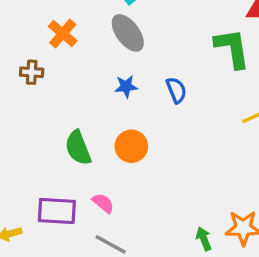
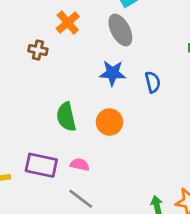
blue star: (126, 86) -> (112, 73), size x1.4
pink semicircle: (103, 203) -> (80, 165), turned -36

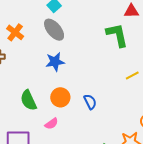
blue semicircle: (153, 82) -> (90, 102), moved
pink semicircle: (80, 165) -> (51, 124), moved, turned 144

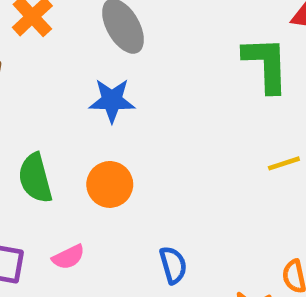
blue semicircle: (90, 102) -> (173, 265), moved
pink semicircle: (51, 124) -> (68, 257), moved

